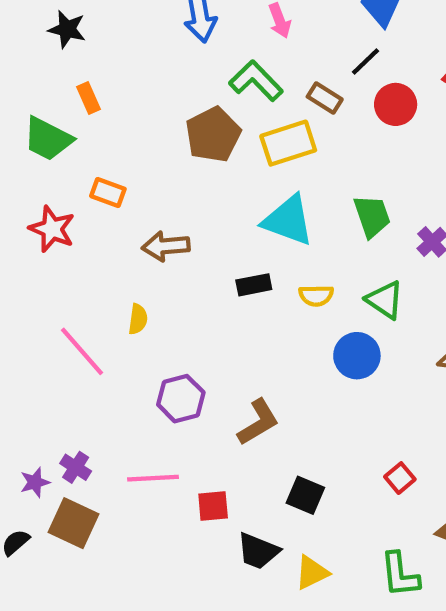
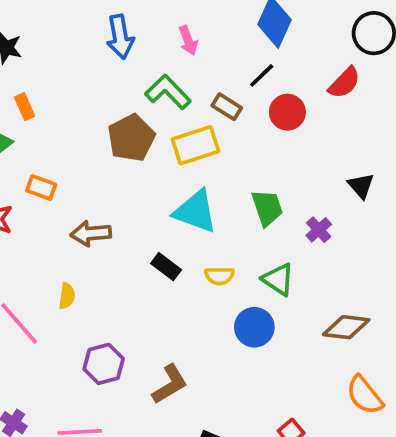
black rectangle: (254, 285) -> (166, 267), turned 48

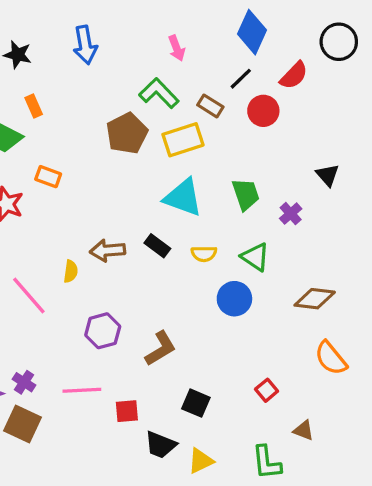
blue arrow: (120, 37) -> (85, 45), moved
red semicircle: (344, 83) -> (294, 75), moved
brown arrow: (91, 233) -> (108, 251), moved

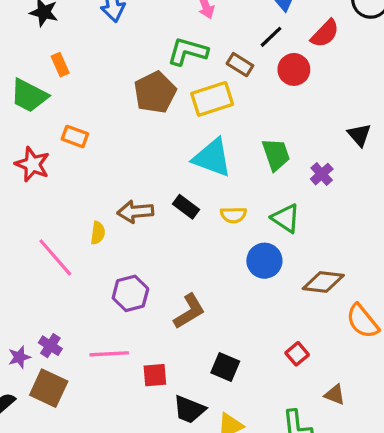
green L-shape: (159, 93) -> (188, 52), turned -30
brown diamond: (315, 299) -> (323, 282), moved

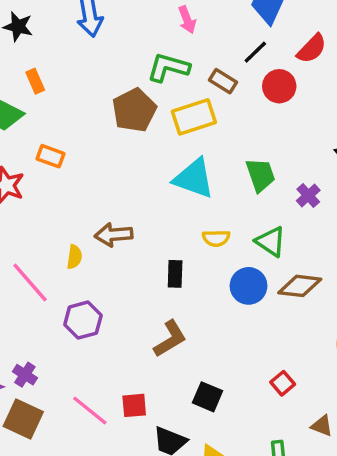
black rectangle: (186, 207) -> (175, 274), moved, turned 55
brown diamond: (323, 282) -> (300, 286), moved
purple hexagon: (130, 293) -> (83, 320), moved
pink line: (109, 354) -> (90, 410), moved, turned 42

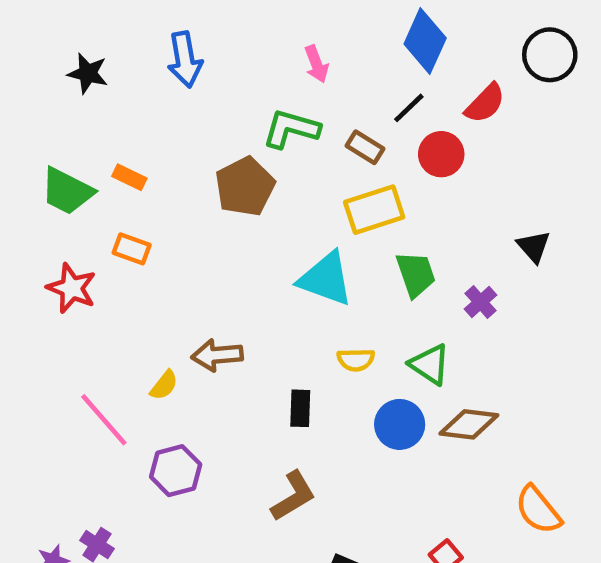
orange rectangle: (35, 81) -> (129, 177), moved, turned -40
yellow rectangle: (194, 117) -> (374, 210), moved
yellow semicircle: (74, 257) -> (164, 385), turned 30

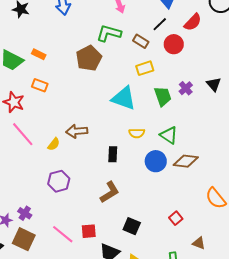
yellow rectangle: (374, 210) -> (145, 68), size x0.7
purple cross: (480, 302) -> (186, 88), moved
pink line: (104, 420) -> (23, 134), moved

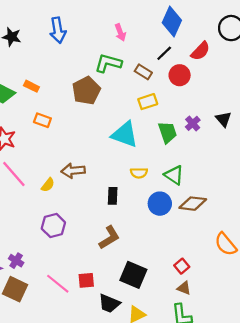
orange rectangle: (40, 85) -> (42, 120), moved
black square: (132, 226) -> (133, 275), size x1.4
brown triangle: (199, 243) -> (184, 288), moved

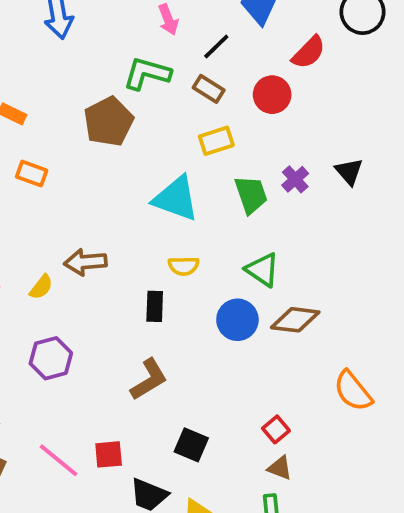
black line: (164, 53) -> (216, 47), moved
yellow semicircle: (139, 173) -> (184, 266), moved
black square: (133, 275) -> (191, 445), size x0.7

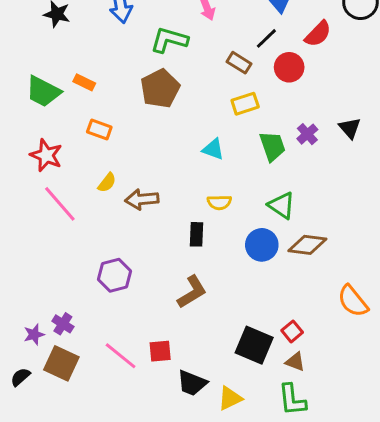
black line: (216, 47) -> (266, 38), moved
green L-shape: (147, 73) -> (169, 40), moved
cyan triangle: (176, 199) -> (213, 149), size x0.6
yellow semicircle: (41, 287) -> (107, 183), moved
black square: (191, 445) -> (254, 345), moved, size x1.4

